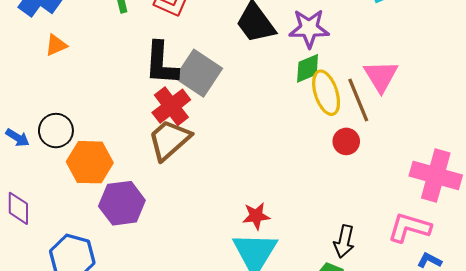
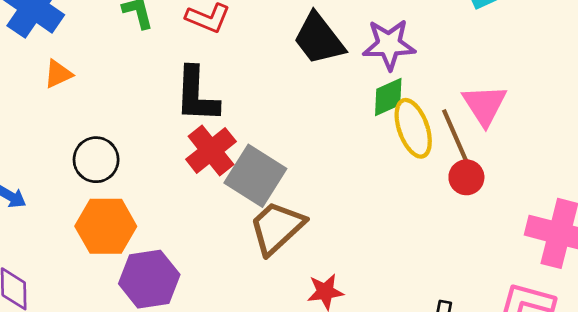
gray square: (199, 73) -> (255, 176), moved
black circle: (56, 131) -> (96, 160), moved
brown trapezoid: (169, 140) -> (277, 228), moved
red circle: (346, 141) -> (466, 177), moved

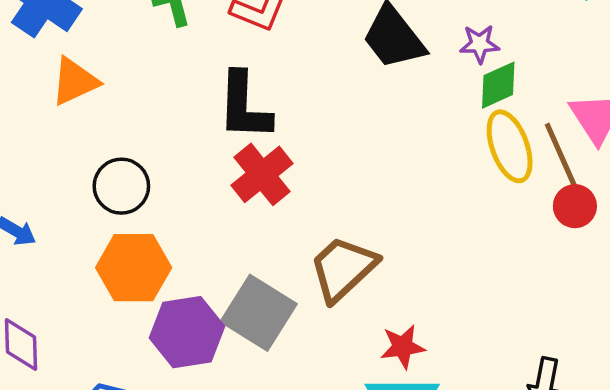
purple star: (389, 45) -> (480, 44), size x0.6
orange triangle: (58, 74) -> (75, 81), size x1.4
green diamond: (388, 97) -> (498, 85), moved
gray square: (255, 176) -> (259, 313), moved

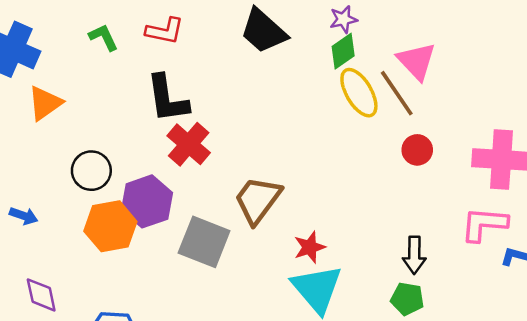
purple star: (480, 44) -> (343, 19), moved
red circle: (575, 206) -> (417, 150), moved
purple hexagon: (187, 332) -> (147, 201), moved

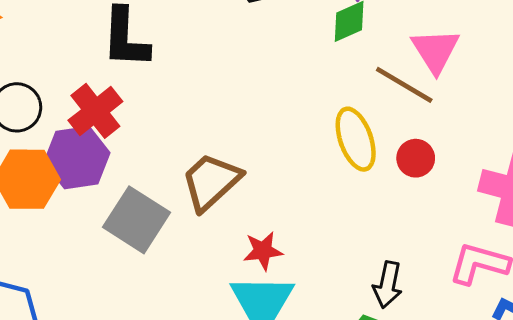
yellow ellipse: (359, 93) -> (356, 139), moved
brown line: (397, 93) -> (404, 85), turned -36
red cross: (189, 144) -> (95, 111), moved

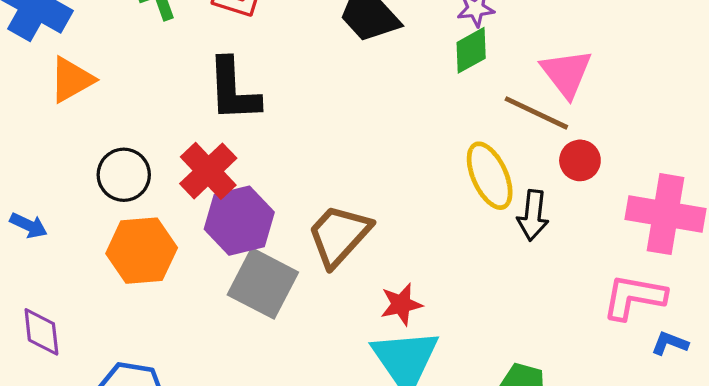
purple hexagon: (77, 158) -> (239, 221), moved
red circle: (416, 158) -> (580, 160), moved
black arrow: (388, 285) -> (533, 215), moved

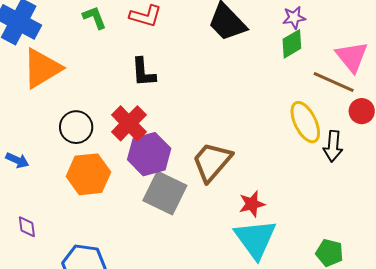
orange triangle: (72, 80) -> (42, 68), size x1.4
black L-shape: (233, 90) -> (143, 72), size x0.7
purple diamond: (41, 332) -> (27, 227), size x0.7

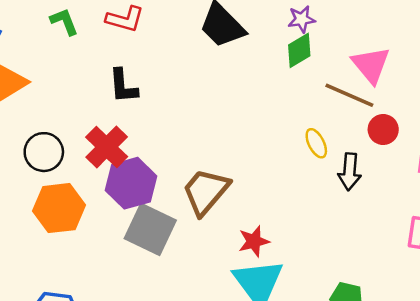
yellow ellipse: (305, 122) -> (316, 143), size x0.6

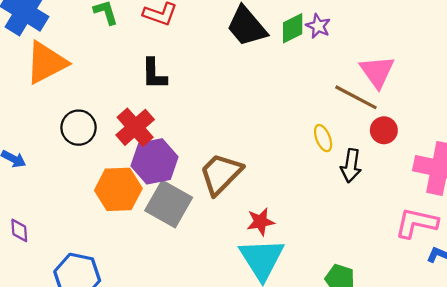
purple star: (302, 19) -> (318, 26), turned 30
green diamond: (299, 50) -> (293, 28), moved
orange hexagon: (59, 208) -> (118, 189), moved

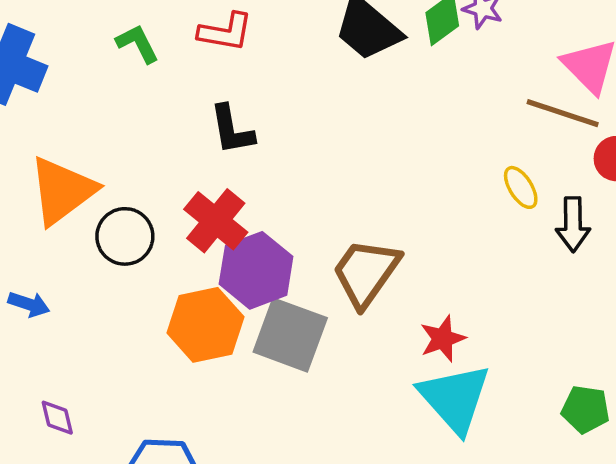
orange triangle: (46, 63) -> (62, 191), moved

